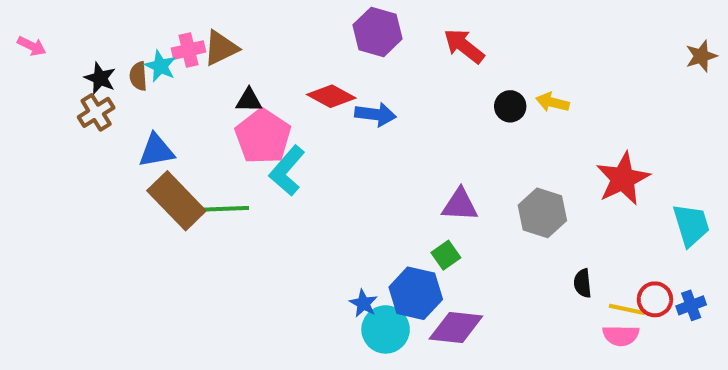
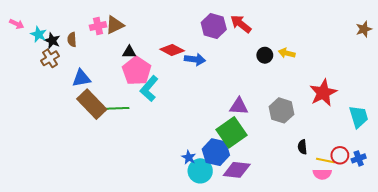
purple hexagon: (378, 32) -> (214, 26), moved
cyan star: (160, 66) -> (39, 34), moved
green square: (446, 255) -> (231, 132), size x2.0

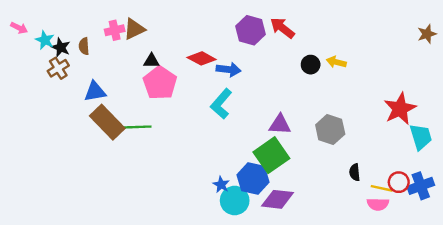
cyan L-shape: (149, 89) -> (221, 104), moved
red star: (323, 93) -> (400, 109), moved
blue cross: (359, 158) -> (421, 186), size x1.5

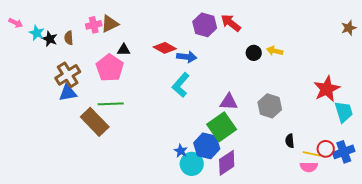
brown cross: (58, 68) -> (68, 75), moved, size x1.4
pink pentagon: (160, 83) -> (110, 68), moved
blue triangle: (95, 92) -> (68, 93), moved
brown rectangle: (107, 122) -> (95, 122), moved
purple diamond: (277, 199) -> (227, 163), turned -40

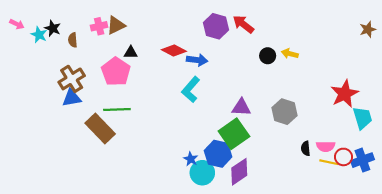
black star: (50, 39) -> (53, 28), moved
pink semicircle: (309, 167) -> (326, 146), moved

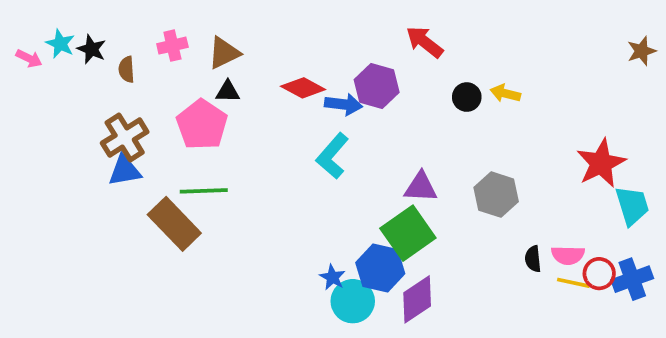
pink arrow: (17, 24) -> (29, 58), moved
brown triangle: (116, 25) -> (224, 53), moved
purple hexagon: (216, 26) -> (377, 86), moved
cyan star: (39, 35) -> (60, 44), moved

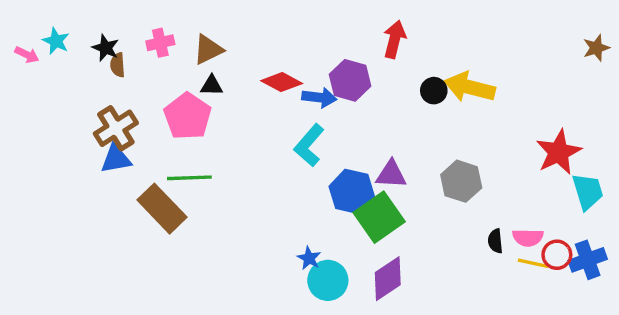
red arrow: (424, 42) -> (394, 39), turned 66
black star: (92, 49) -> (106, 48), moved
yellow arrow: (505, 93) -> (470, 87), size x1.8
blue hexagon: (380, 268) -> (352, 191), moved

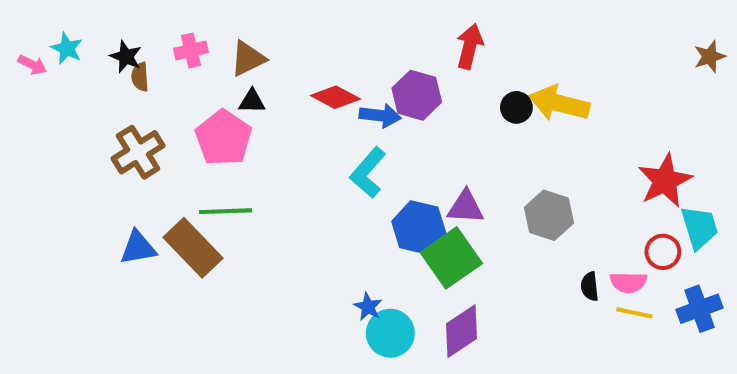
blue triangle: (116, 159) -> (138, 248), moved
red circle: (557, 255) -> (663, 252), moved

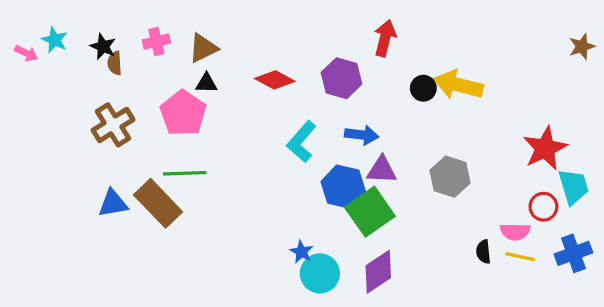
blue arrow: (380, 116) -> (362, 135), moved
black semicircle: (590, 286) -> (483, 252), moved

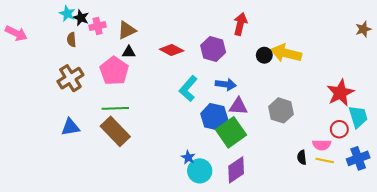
cyan star: (55, 40) -> (67, 14), moved
black star: (103, 47) -> (81, 18), moved
pink arrow: (26, 53) -> (16, 33), size x1.5
brown rectangle: (158, 203) -> (115, 131), moved

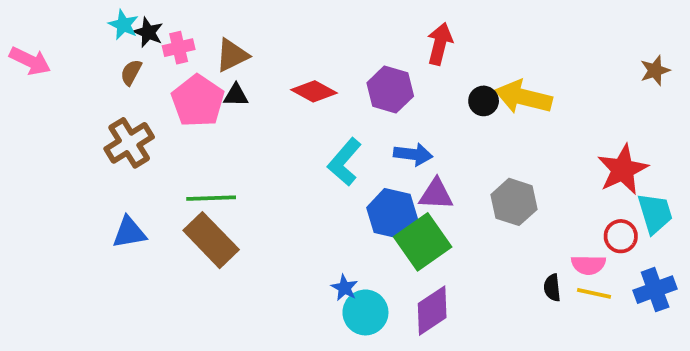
brown star: (363, 29) -> (655, 70), moved
brown semicircle: (71, 40) -> (131, 72), turned 32
pink pentagon: (114, 71) -> (198, 101), moved

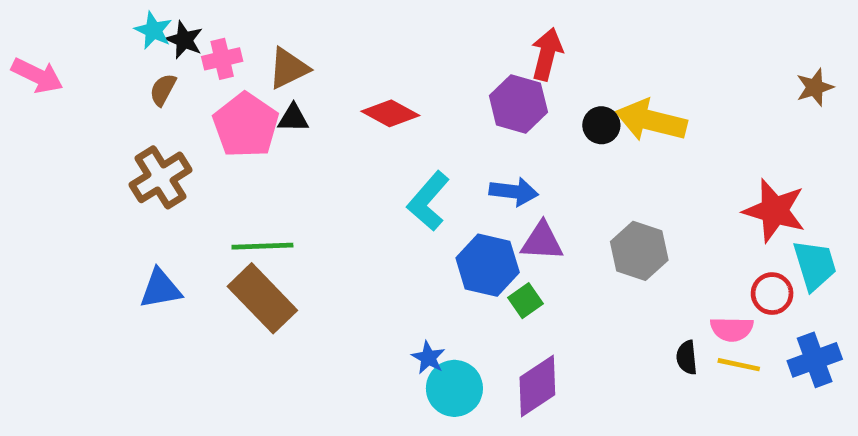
purple hexagon: (390, 90) -> (518, 104), moved
red star: (623, 170) -> (774, 211), turned -30
green square: (423, 242) -> (526, 301), size x0.5

